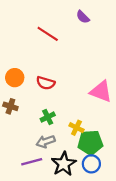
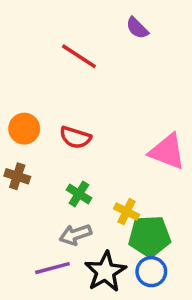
green cross: (48, 117) -> (79, 194), turned -32

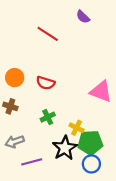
green cross: (79, 194) -> (48, 117), turned 32
gray arrow: (75, 235) -> (15, 142), moved
black star: (105, 272) -> (65, 148), moved

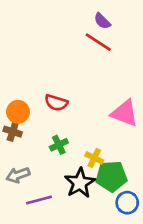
red line: (48, 34) -> (98, 42), moved
orange circle: (15, 78) -> (18, 112), moved
blue circle: (91, 164) -> (127, 203), moved

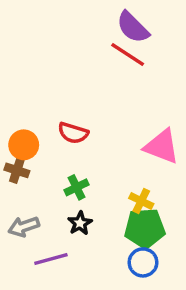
purple semicircle: (102, 21) -> (133, 27), size x1.5
yellow cross: (94, 158) -> (141, 201), moved
black star: (80, 183) -> (80, 223), moved, size x0.6
blue circle: (127, 203) -> (143, 262), moved

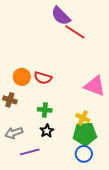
purple semicircle: (133, 27) -> (61, 16), moved
orange circle: (24, 145) -> (22, 77), moved
green cross: (77, 187) -> (45, 110), turned 32

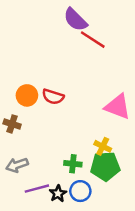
green cross: (45, 110) -> (73, 164), moved
black star: (47, 131) -> (58, 194), moved
blue circle: (84, 154) -> (80, 191), moved

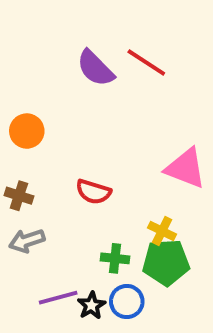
purple semicircle: (75, 20) -> (95, 68), moved
orange circle: (27, 95) -> (27, 131), moved
red semicircle: (53, 97) -> (93, 192), moved
gray arrow: (17, 165) -> (27, 241), moved

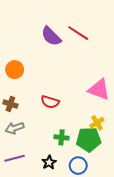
yellow cross: (162, 231) -> (97, 123), moved, turned 32
purple line: (58, 298) -> (15, 158), moved
blue circle: (127, 302) -> (78, 166), moved

